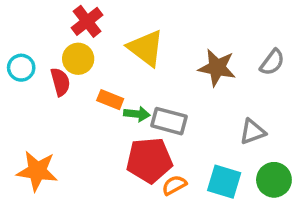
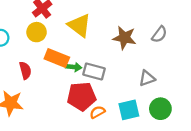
red semicircle: (60, 82) -> (25, 70), moved
orange rectangle: (110, 100) -> (57, 58), size x1.5
cyan square: (224, 182) -> (129, 110), turned -30

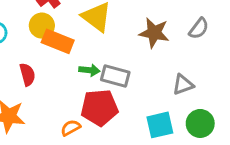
orange rectangle: (57, 58) -> (58, 41), moved
orange semicircle: (97, 112) -> (71, 128), moved

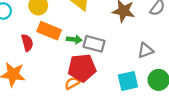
orange rectangle: (58, 41) -> (49, 31), moved
orange semicircle: (71, 128) -> (72, 83), moved

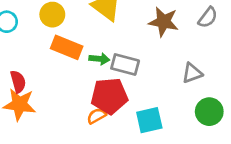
red semicircle: (27, 43) -> (18, 82), moved
cyan square: (128, 81) -> (149, 120), moved

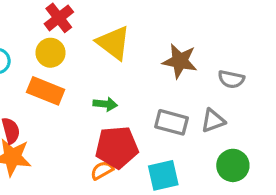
gray semicircle: (208, 17) -> (231, 79), moved, turned 65
orange rectangle: (67, 47) -> (46, 91), moved
gray rectangle: (125, 65) -> (172, 122), moved

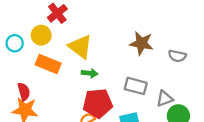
yellow triangle: (114, 43) -> (80, 47), moved
yellow circle: (51, 53) -> (41, 35), moved
gray triangle: (213, 121) -> (165, 99), moved

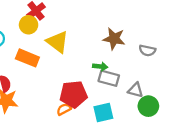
yellow circle: (41, 35) -> (29, 25), moved
green arrow: (90, 73) -> (100, 66), moved
gray triangle: (165, 99) -> (136, 90), turned 35

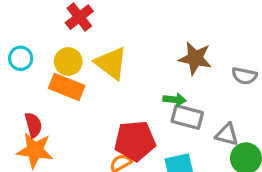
yellow circle: (29, 25) -> (68, 61), moved

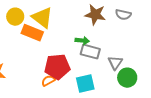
gray semicircle: (244, 76) -> (123, 15), moved
orange rectangle: (67, 87) -> (32, 33), moved
gray triangle: (227, 134) -> (115, 63), turned 49

